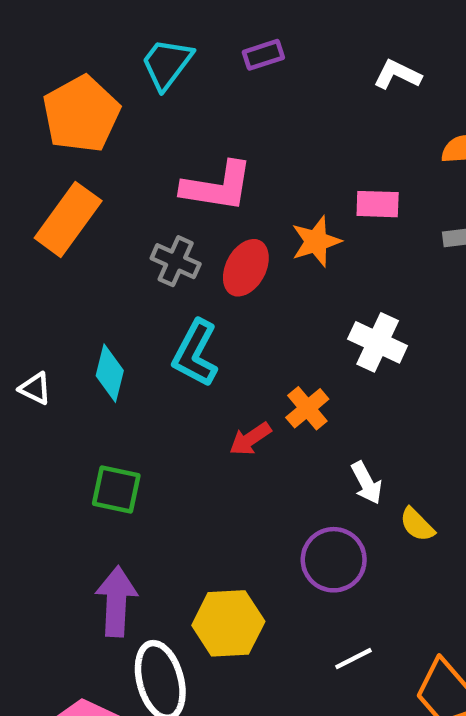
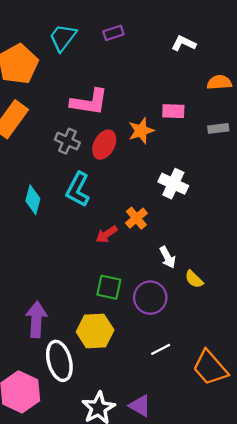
green square: (116, 489) -> (109, 287), moved

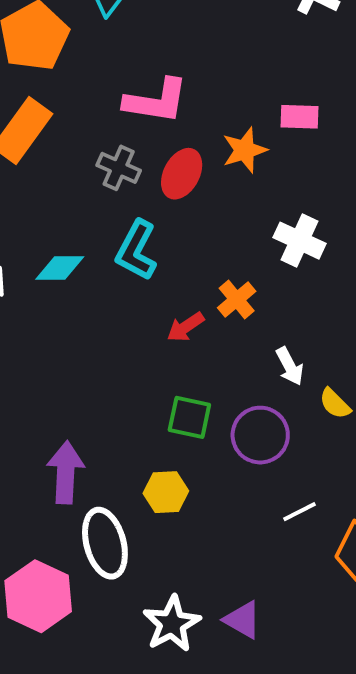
cyan diamond: (33, 200) -> (60, 268), turned 76
yellow hexagon: (95, 331) -> (166, 492), size x0.7
white line: (161, 349) -> (300, 512), moved

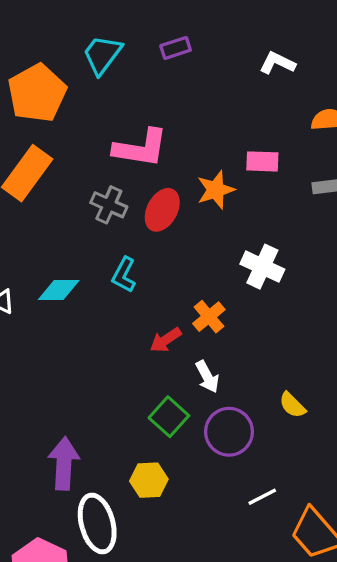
cyan L-shape: (136, 250) -> (124, 275), size x0.7
white arrow: (290, 366) -> (207, 377), moved
green square: (189, 417) -> (169, 417), turned 30

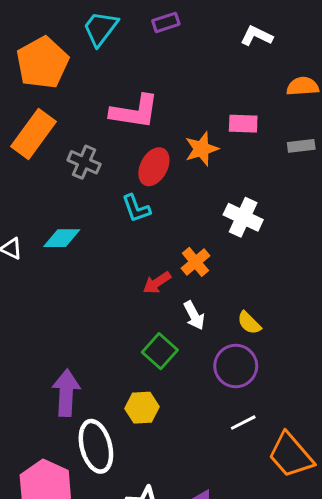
gray cross: (109, 205) -> (84, 162), moved
cyan L-shape: (124, 275) -> (136, 208), moved, turned -48
yellow semicircle: (292, 405) -> (249, 323), moved
purple circle: (229, 432) -> (236, 366), moved

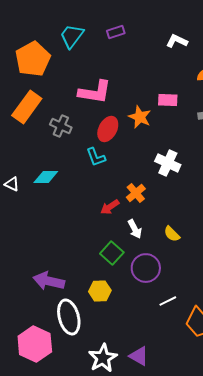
orange star: (202, 149) -> (140, 117), turned -30
purple circle: (236, 366) -> (146, 268), moved
purple arrow: (66, 393) -> (49, 281), turned -80

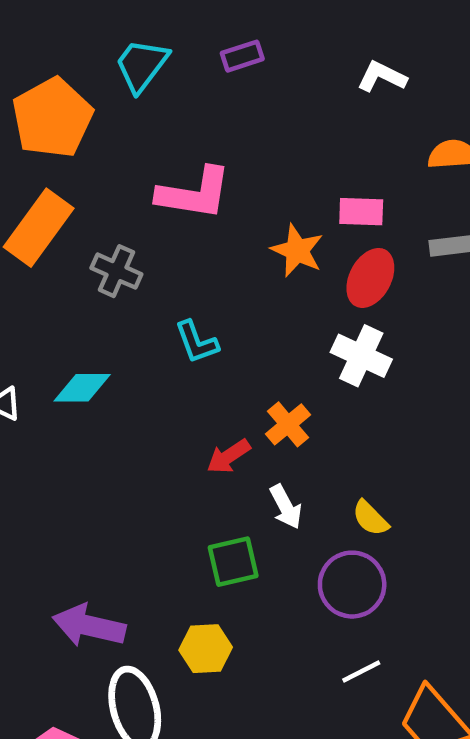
red ellipse: (108, 129) -> (370, 278), moved
green square: (112, 253) -> (233, 562), turned 35
purple circle: (146, 268) -> (352, 585), moved

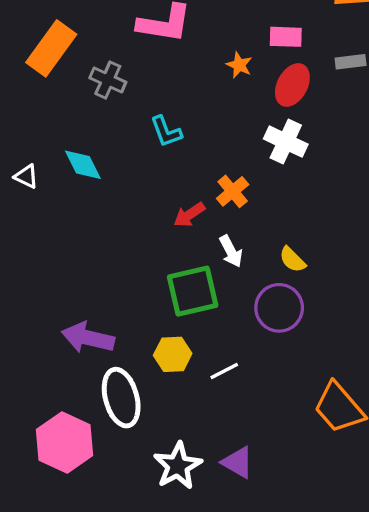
orange star: (297, 251) -> (239, 65), size x0.7
cyan diamond: (82, 388) -> (83, 165), turned 63
green square: (233, 562) -> (193, 291), size x1.4
white line: (361, 671) -> (224, 371), moved

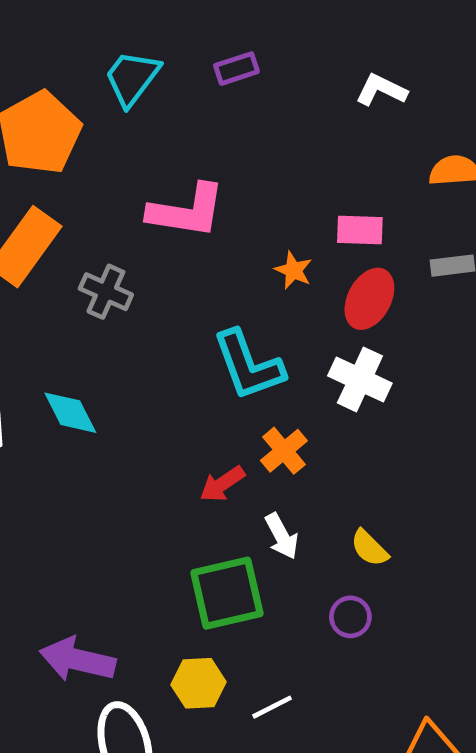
cyan L-shape: (166, 132) -> (248, 365), moved, size x1.6
purple circle: (279, 308) -> (350, 617), size x0.6

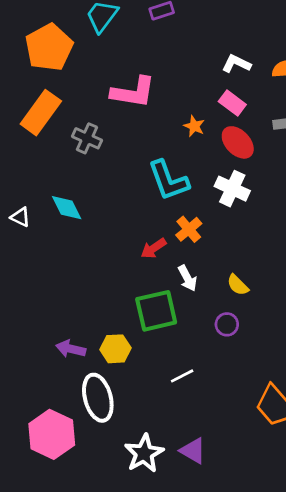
white L-shape: (381, 90) -> (236, 64), moved
pink rectangle: (360, 230) -> (232, 103), turned 35
red ellipse: (369, 299) -> (238, 142), turned -72
purple arrow: (77, 660) -> (71, 349), size x0.7
yellow hexagon: (198, 683) -> (115, 349), moved

